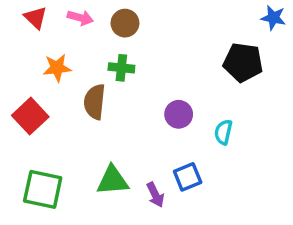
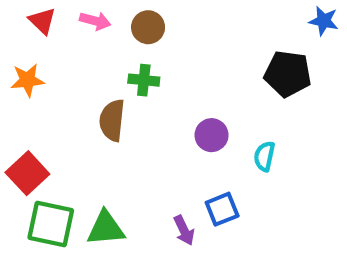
orange star: (57, 68) -> (27, 80), moved
red square: (30, 116) -> (27, 173), moved
green triangle: (112, 180) -> (106, 228), moved

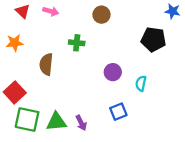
brown circle: (148, 27) -> (101, 15), moved
brown semicircle: (112, 120) -> (46, 64), moved
purple arrow: (184, 230) -> (81, 123), moved

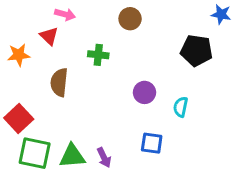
red triangle: (23, 11) -> (49, 36), moved
blue square: (118, 112) -> (152, 143), turned 30

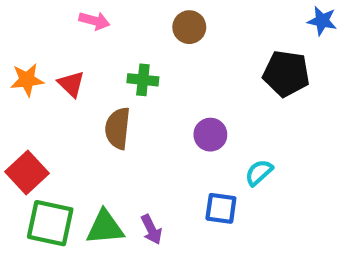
red triangle: (49, 36) -> (71, 84), moved
brown semicircle: (59, 82) -> (118, 128), moved
cyan semicircle: (181, 107) -> (259, 173), moved, turned 36

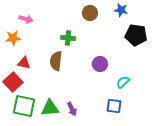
pink arrow: (94, 21) -> (26, 19), moved
blue star: (322, 21) -> (121, 10), moved
red triangle: (71, 84) -> (24, 63), moved, turned -32
blue square: (221, 208) -> (114, 106), moved

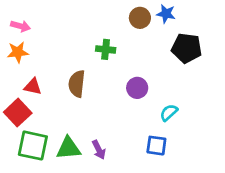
brown circle: (90, 13) -> (140, 18), moved
pink arrow: (26, 19) -> (20, 26), moved
green cross: (68, 38) -> (106, 49), moved

